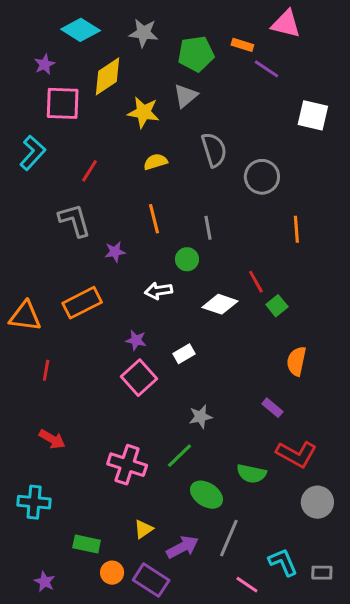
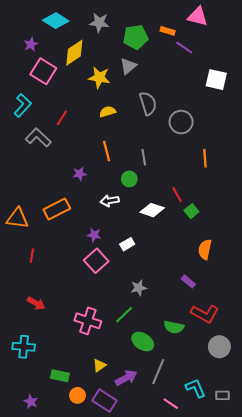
pink square: (63, 103) -> (43, 71), turned 30
gray L-shape: (75, 220) -> (38, 138), moved, turned -30

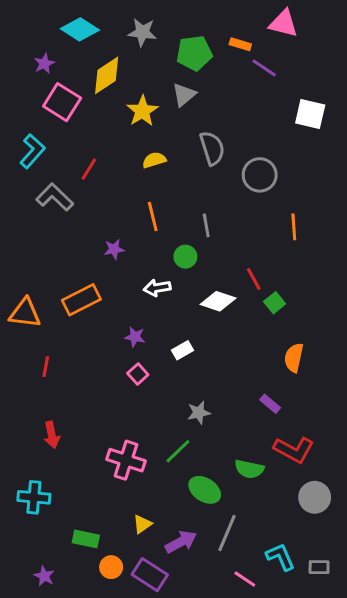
yellow star: (99, 77) -> (142, 111), turned 30
pink square: (96, 261) -> (138, 374), size x0.6
red arrow: (36, 303) -> (52, 435), turned 48

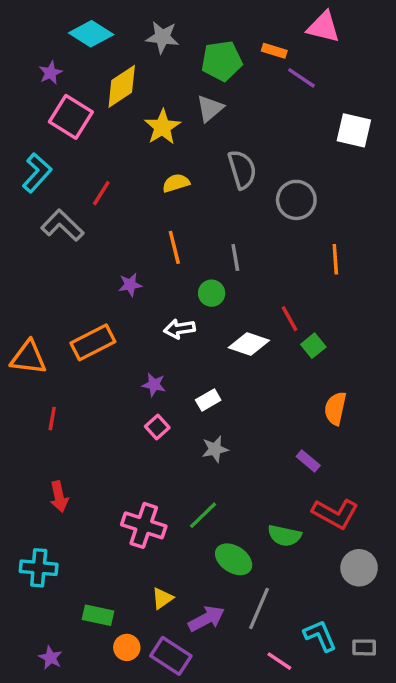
gray star: (199, 413) -> (215, 449), moved

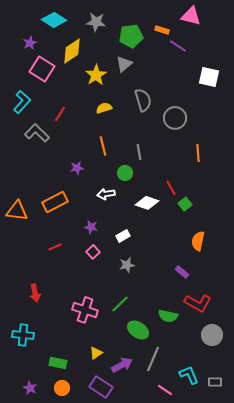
red line: (52, 419) -> (55, 247), moved, turned 56
orange circle: (127, 647) -> (62, 388), moved

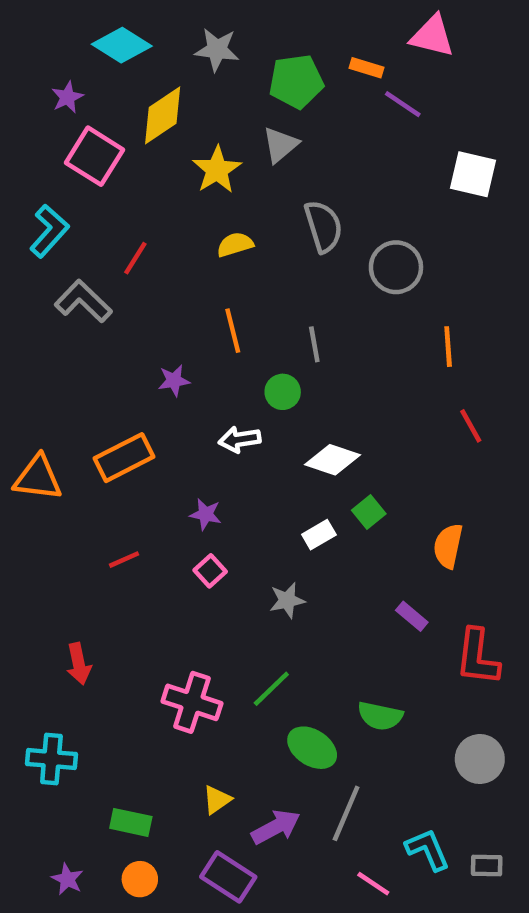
red line: (171, 188) -> (471, 426), moved
green square: (185, 204) -> (369, 512), moved
white rectangle: (123, 236) -> (319, 535), moved
red L-shape: (198, 303) -> (478, 657), moved, turned 68

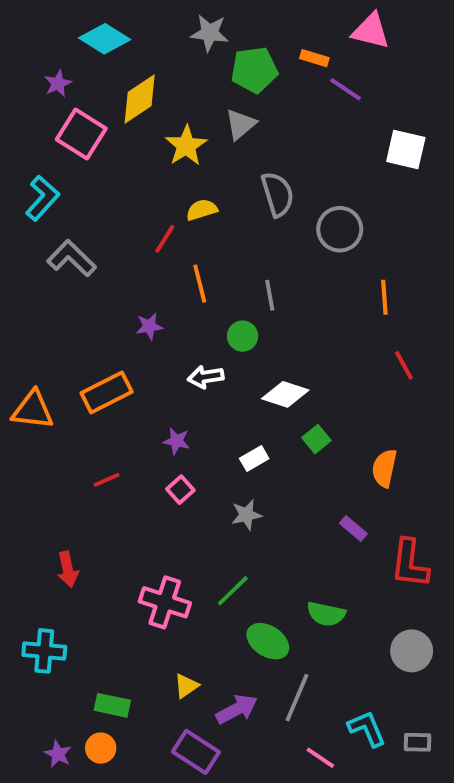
gray star: (217, 50) -> (210, 33), moved
red line: (135, 258) -> (165, 239), moved
white rectangle: (319, 535) -> (254, 459), moved
orange circle: (140, 879) -> (101, 748), moved

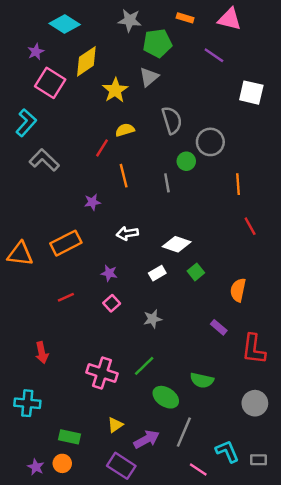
orange rectangle: (314, 58) -> (185, 18), moved
green circle: (243, 336) -> (186, 161), moved
white rectangle: (254, 459) -> (157, 273), moved

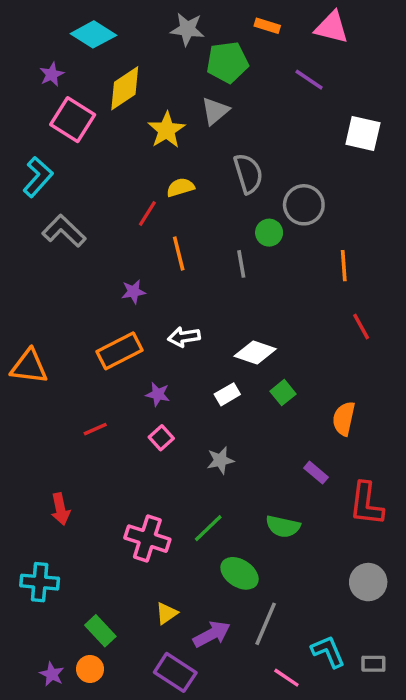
orange rectangle: (66, 243) -> (120, 351), moved
green semicircle: (202, 380) -> (283, 526), moved
green rectangle: (69, 437) -> (100, 631), turned 35

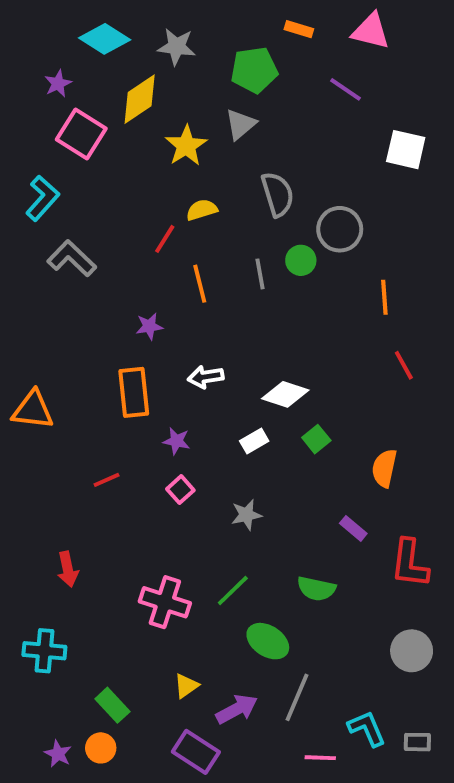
gray star: (187, 29) -> (176, 47), moved
gray line: (241, 264) -> (260, 274), moved
orange rectangle: (120, 351) -> (134, 392), turned -69
pink line: (286, 678) -> (320, 758), turned -32

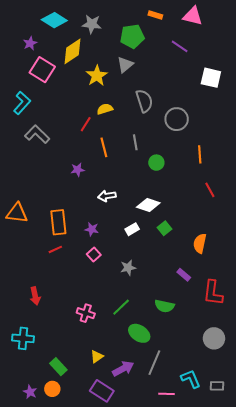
green circle: (301, 260) -> (156, 163), moved
orange rectangle: (134, 392) -> (58, 222), moved
pink cross: (165, 602) -> (86, 313), size x0.7

